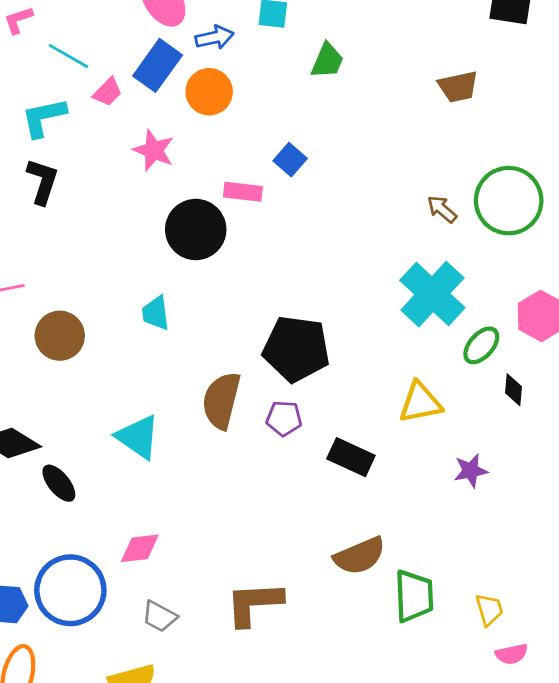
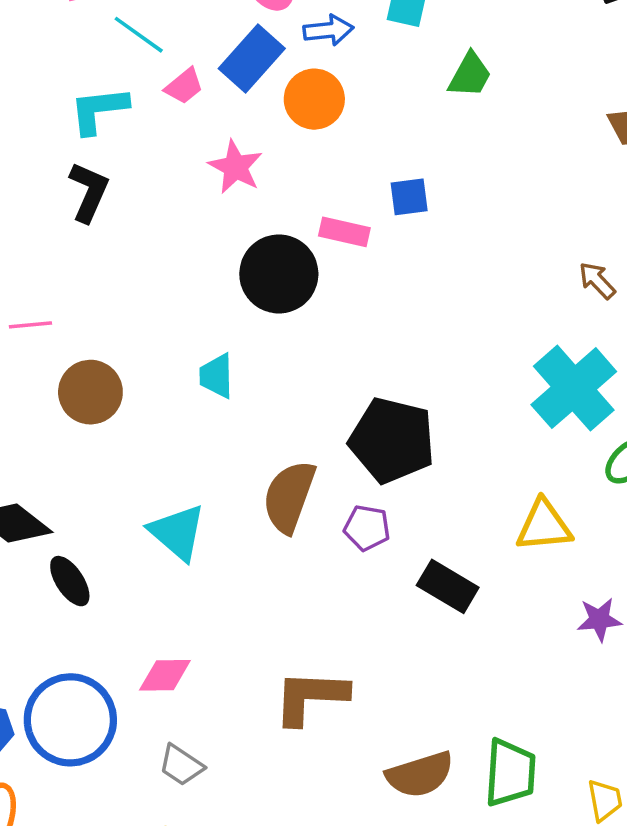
blue square: (290, 160) -> (409, 197), turned 36
brown semicircle: (360, 556) -> (420, 775), moved
brown L-shape: (254, 604) -> (311, 697), moved

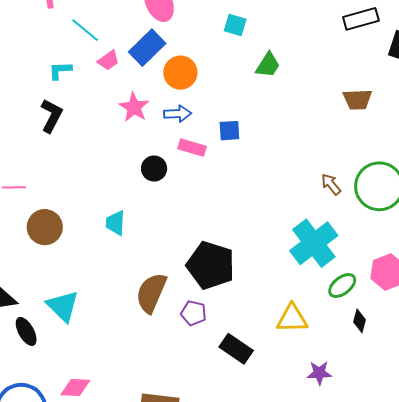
blue arrow: (328, 30) -> (178, 114), moved
cyan L-shape: (99, 110) -> (60, 70), size x0.7
black circle: (279, 274) -> (154, 169), size x0.6
cyan triangle: (177, 532) -> (63, 306), moved

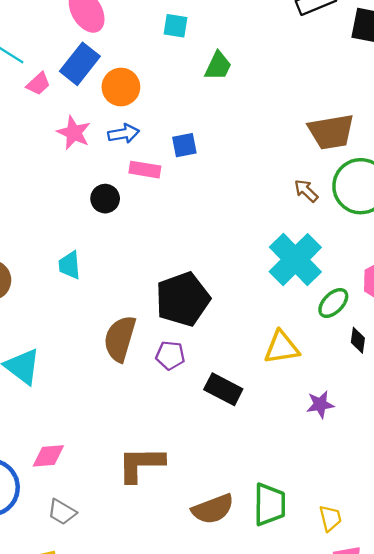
brown trapezoid: (357, 99) -> (331, 132), moved, size x1.4
black pentagon: (211, 265) -> (183, 299), turned -30

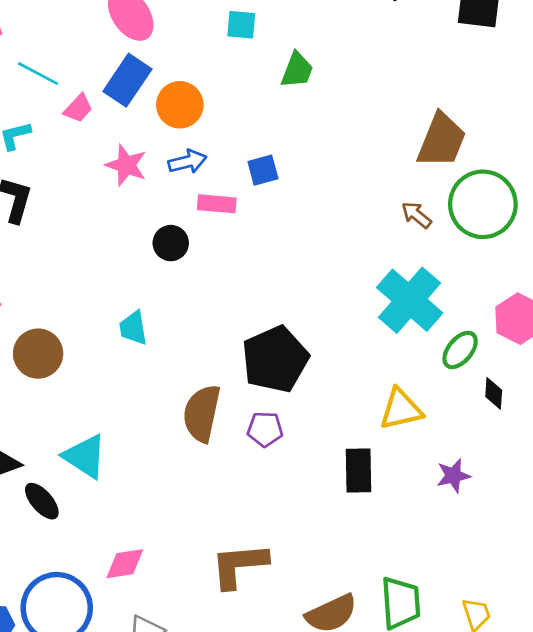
brown trapezoid: (331, 132) -> (442, 140), turned -54
black rectangle: (223, 389) -> (358, 471), moved, turned 66

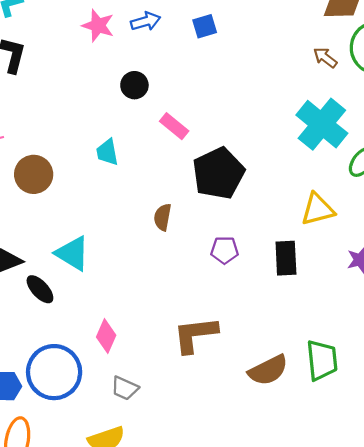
pink rectangle: (217, 204) -> (174, 126), moved, turned 36
brown semicircle: (202, 413) -> (163, 217), size x0.6
purple pentagon: (265, 429) -> (225, 250), moved
pink diamond: (125, 564) -> (106, 336), turned -56

